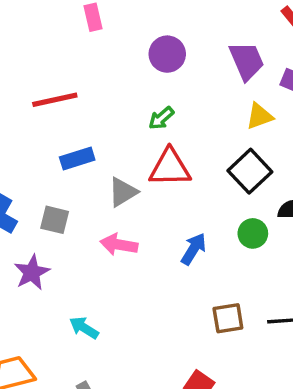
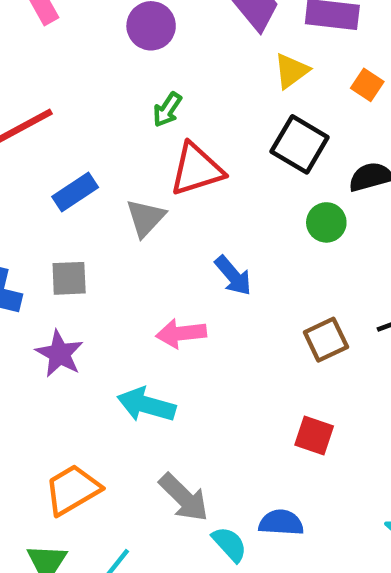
pink arrow: (119, 245) -> (181, 333), moved
blue arrow: (194, 249) -> (233, 276), moved, turned 124
cyan arrow: (84, 328) -> (146, 405), size x1.4

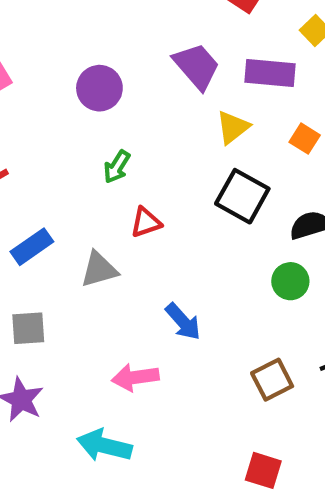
red triangle: (196, 169) -> (146, 222), size x0.6
gray triangle: (146, 218) -> (99, 269), turned 33
green circle: (326, 222) -> (290, 281), moved

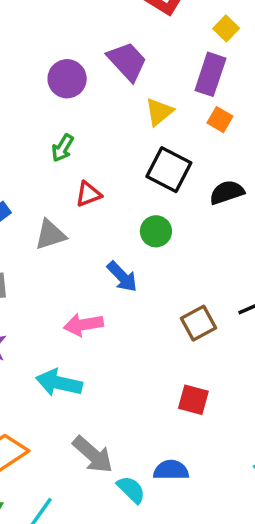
purple rectangle: (270, 73) -> (210, 74), moved, turned -75
purple circle: (99, 88) -> (67, 79), moved
green circle: (290, 281) -> (156, 231), moved

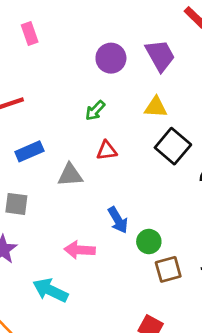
yellow triangle: (159, 112) -> (156, 107), moved, turned 30
green circle: (156, 231) -> (149, 242), moved

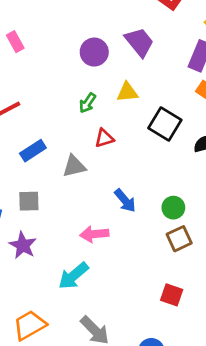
yellow triangle: (156, 107) -> (127, 92), moved
green circle: (149, 242) -> (173, 208), moved
cyan arrow: (50, 290) -> (73, 276), turned -56

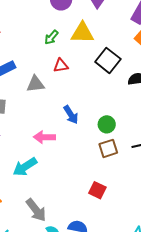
yellow triangle: (127, 92) -> (82, 33), size x1.4

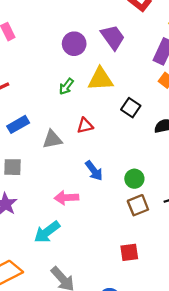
black square: (108, 60) -> (131, 108), size x0.7
red triangle: (61, 66) -> (85, 126), moved
red square: (97, 190) -> (129, 252), turned -30

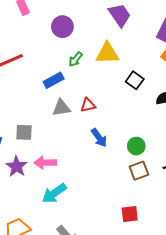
purple circle: (74, 44) -> (62, 27), moved
blue rectangle: (18, 124) -> (54, 80), moved
red triangle: (85, 126) -> (88, 105), moved
pink arrow: (66, 198) -> (45, 163), moved

